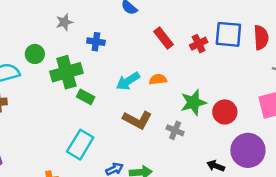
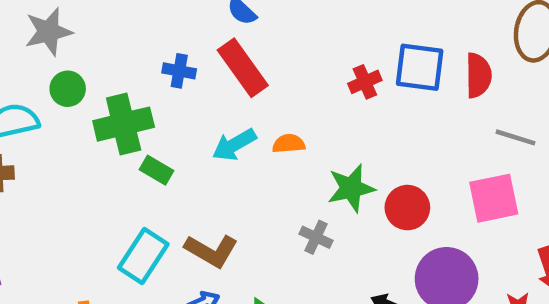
gray star: (64, 22) -> (49, 32), moved, size x1.5
red rectangle: (163, 38) -> (243, 68), moved, size x1.4
brown L-shape: (137, 120) -> (211, 251), moved

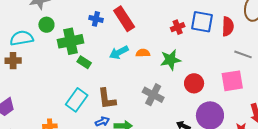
green star: (351, 188) -> (170, 60), moved
gray cross: (316, 237) -> (153, 95), size x1.5
brown L-shape: (211, 251) -> (107, 99), turned 50

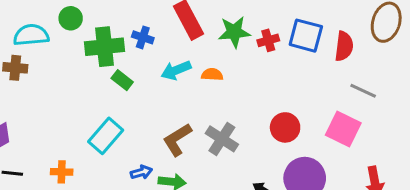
blue cross: (96, 19) -> (143, 37), moved
green star: (170, 60) -> (234, 32), moved
pink square: (232, 81) -> (343, 129), turned 30
brown L-shape: (107, 99) -> (177, 140), moved, turned 60

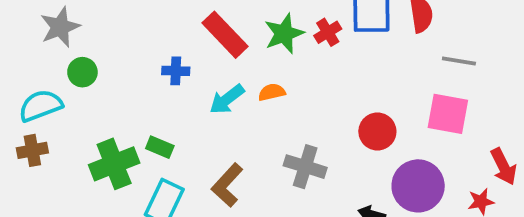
green cross: (104, 47) -> (114, 164), moved
green rectangle: (122, 80) -> (160, 147), moved
brown L-shape: (177, 140) -> (227, 185), moved

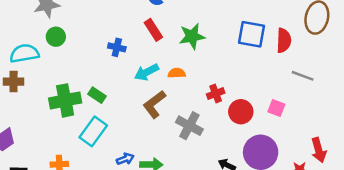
red cross: (328, 32) -> (216, 94), moved
red rectangle: (225, 35) -> (153, 30), size x0.7
pink square: (448, 114) -> (276, 108), moved, size x0.6
brown L-shape: (227, 185) -> (154, 104), moved

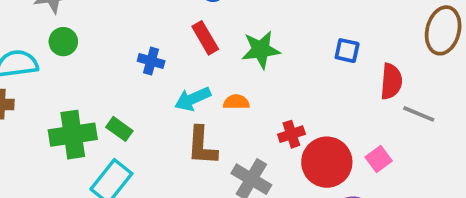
blue square: (251, 34) -> (347, 51), size x0.6
red semicircle: (284, 40) -> (391, 81), moved
brown L-shape: (154, 104) -> (202, 146), turned -52
pink square: (276, 108) -> (379, 159), turned 30
red circle: (241, 112) -> (327, 162), size x1.4

